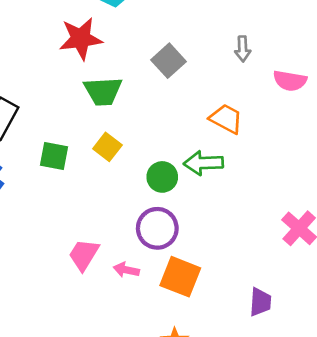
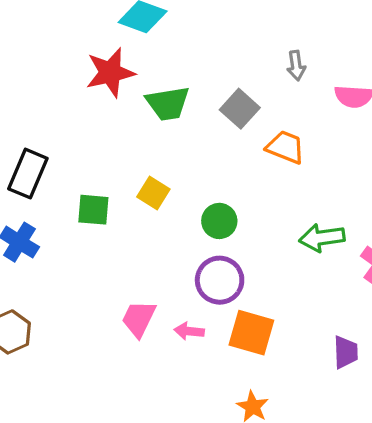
gray square: (168, 61) -> (240, 109), moved
green trapezoid: (103, 91) -> (168, 103), moved
green arrow: (203, 163) -> (322, 238), moved

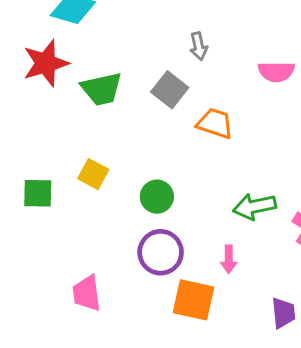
gray arrow: (296, 66) -> (199, 46), moved
pink trapezoid: (139, 319) -> (87, 293), turned -30
pink arrow: (189, 331) -> (229, 259), moved, turned -92

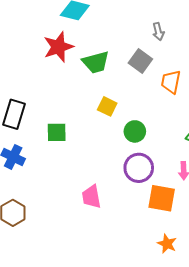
orange trapezoid: (215, 123) -> (171, 82), turned -95
yellow square: (93, 174) -> (107, 106), moved

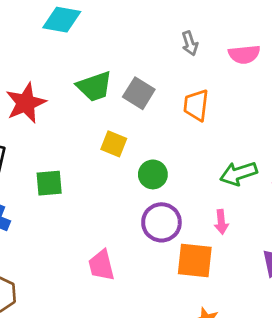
gray arrow: (158, 32) -> (190, 43), moved
red star: (58, 47) -> (26, 103), moved
gray square: (140, 61) -> (139, 93), moved

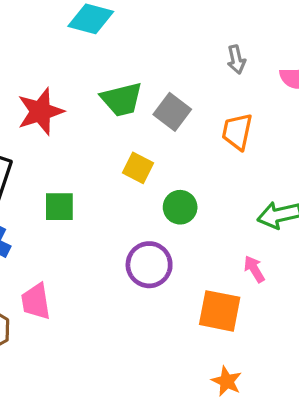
purple circle: (161, 222) -> (149, 265), moved
pink arrow: (221, 222) -> (254, 269), turned 150
pink trapezoid: (101, 265) -> (36, 301), moved

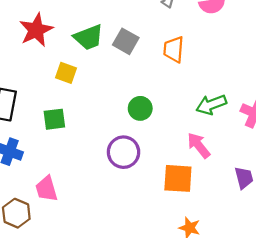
red star: (41, 112) -> (36, 30), moved
yellow square: (138, 168) -> (66, 73), moved
pink arrow: (254, 269) -> (199, 145), size x1.4

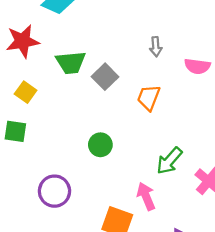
yellow square: (66, 73) -> (26, 92), moved
green arrow: (211, 105) -> (169, 161), turned -44
purple circle: (124, 152) -> (54, 191), moved

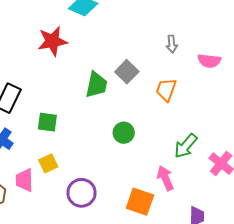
green trapezoid: (71, 63) -> (96, 85), moved, turned -72
yellow square: (26, 92) -> (48, 163), moved, turned 30
purple circle: (54, 191) -> (81, 193), moved

